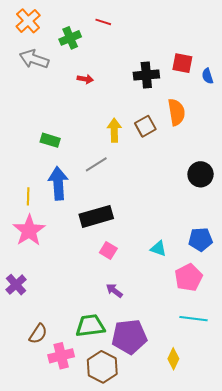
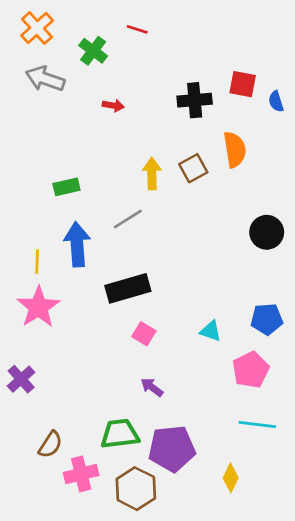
green cross: (70, 38) -> (93, 51), turned -30
green rectangle: (50, 140) -> (66, 187), turned -30

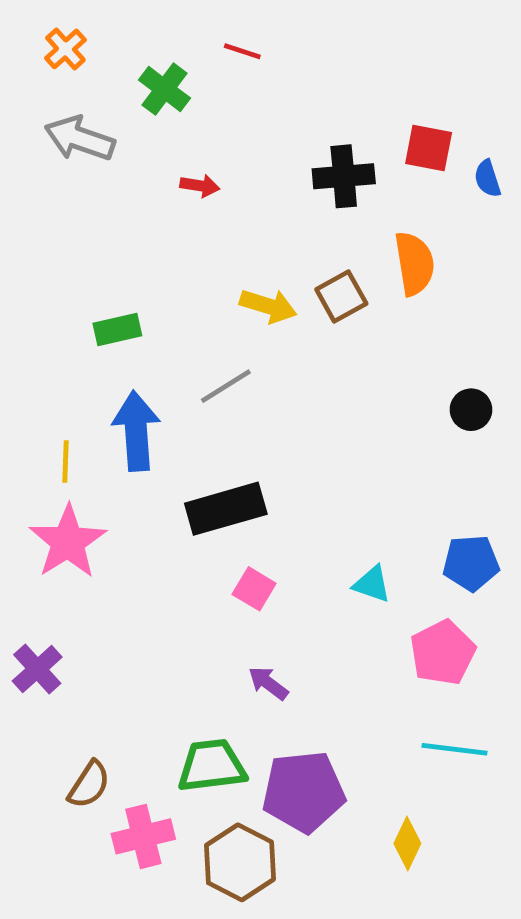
orange cross: (37, 28) -> (65, 49), size x0.7
yellow arrow: (152, 174) -> (268, 306), turned 108
black circle: (267, 232) -> (471, 410), size x0.7

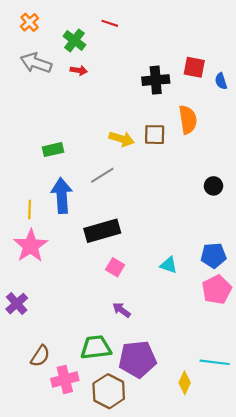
red arrow: (200, 186) -> (79, 70), moved
brown square: (341, 297) -> (155, 135), turned 30
pink pentagon: (443, 653) -> (217, 290), moved
cyan line: (454, 749) -> (215, 362), moved

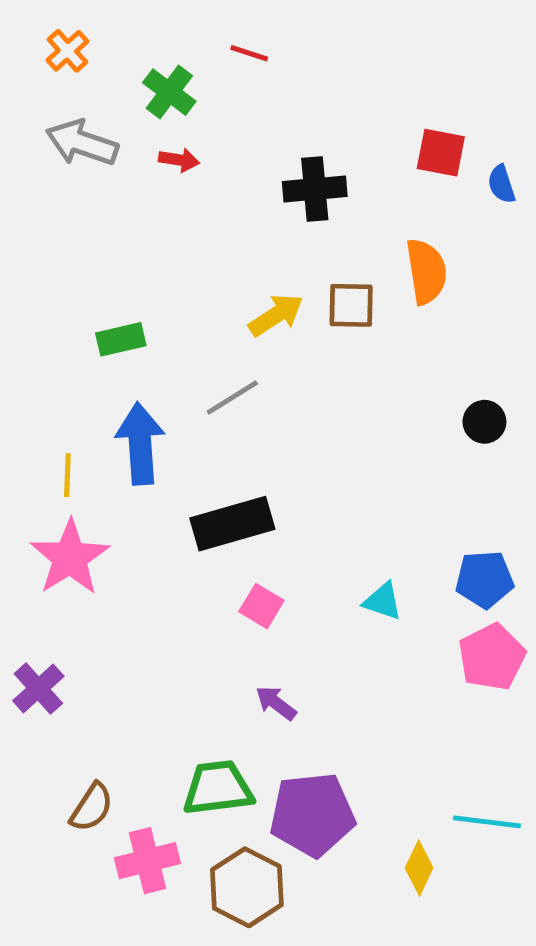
black cross: (156, 80) -> (315, 189), moved
yellow arrow: (122, 139) -> (276, 315), turned -50

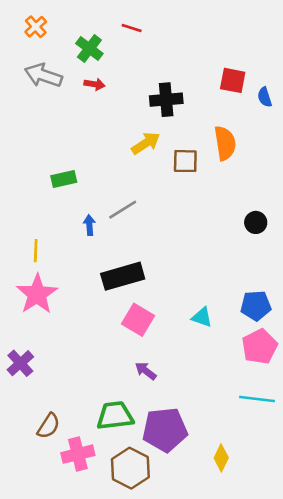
yellow arrow: (276, 315) -> (146, 143), moved
blue arrow: (140, 444) -> (89, 225), moved, size x0.5
pink square: (261, 606) -> (138, 320), size x1.4
cyan line: (487, 822) -> (257, 399), moved

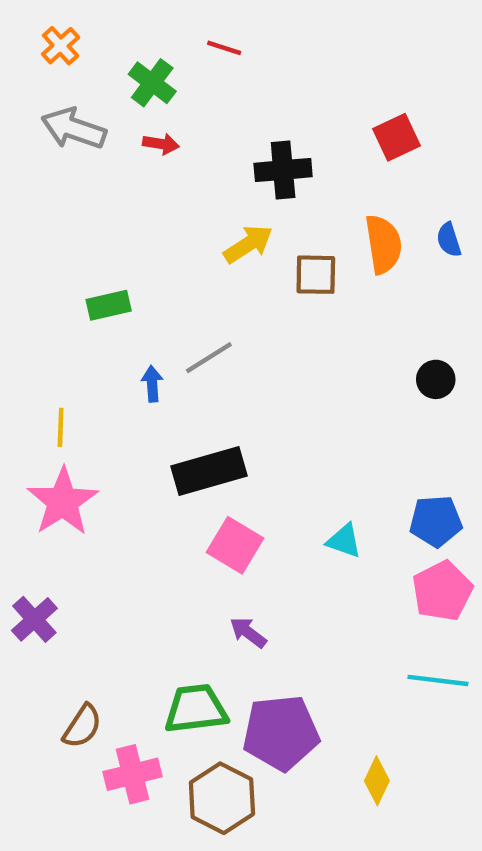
red square: (233, 80) -> (396, 137), turned -36
blue semicircle: (265, 97) -> (449, 240), moved

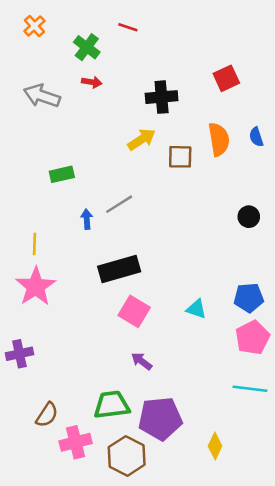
gray arrow: (74, 129) -> (42, 96), moved
purple cross: (34, 619) -> (19, 354), turned 30

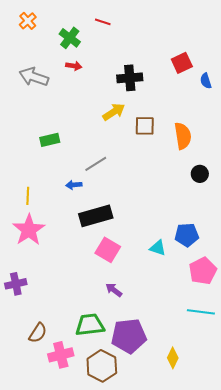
blue semicircle: (256, 137) -> (206, 81), moved
orange semicircle: (219, 139) -> (183, 136), moved
blue arrow: (87, 219) -> (74, 185), moved, turned -91
blue pentagon: (249, 298) -> (187, 235), moved

